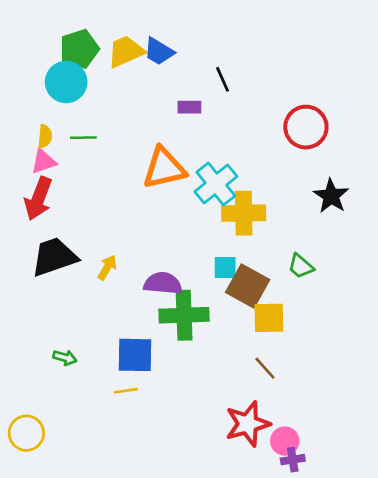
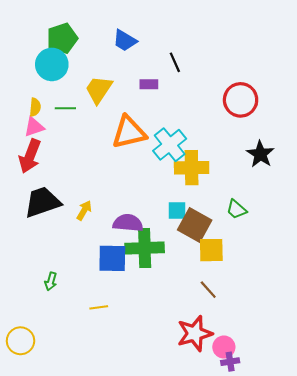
yellow trapezoid: (126, 52) -> (99, 89), moved, turned -32
blue square: (135, 355) -> (112, 258), moved
green arrow: (65, 358) -> (51, 281), turned 90

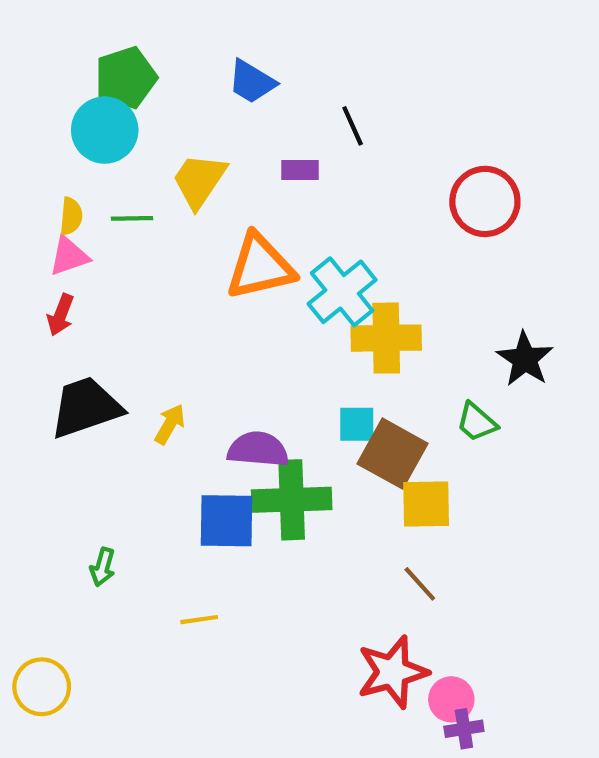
black star: (260, 154) -> (525, 359), moved
red arrow: (30, 156) -> (61, 315), size x0.6

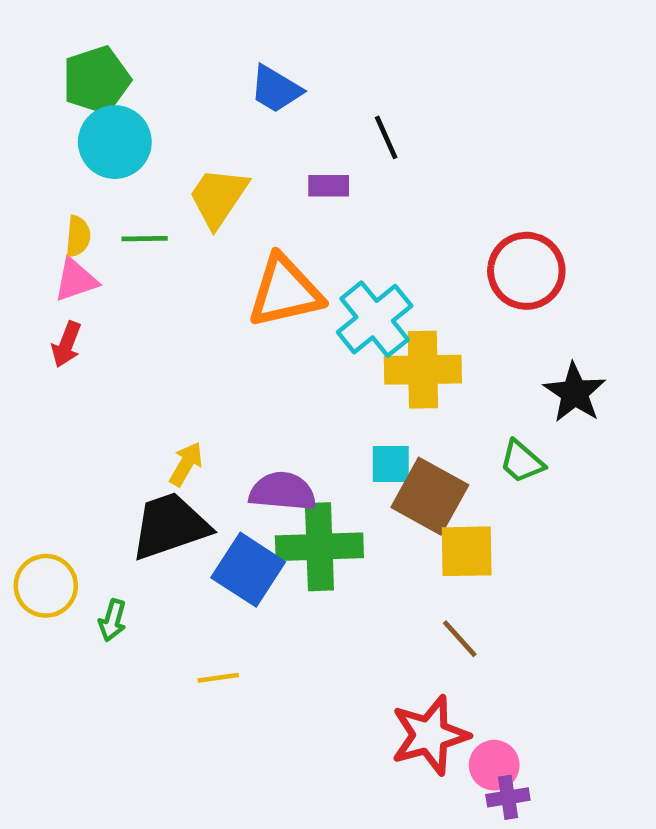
green pentagon: (126, 78) -> (96, 80), moved
red circle: (485, 201) -> (526, 271), moved
black trapezoid: (86, 407) -> (170, 526), moved
blue square: (227, 521) -> (248, 570), turned 32
yellow circle: (42, 687) -> (46, 586), moved

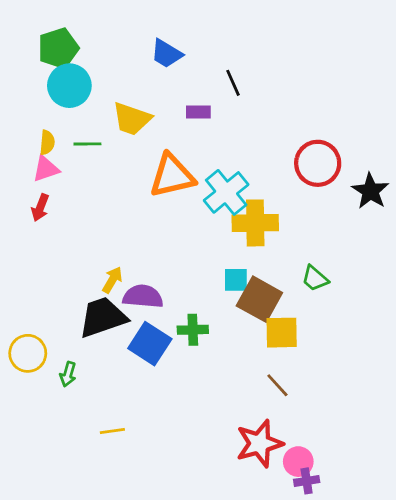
yellow trapezoid: (218, 197) -> (132, 119), turned -105
black star: (575, 393) -> (370, 191), moved
purple semicircle: (283, 492) -> (143, 296), moved
green cross: (319, 547) -> (193, 330), size x0.6
yellow line: (218, 678) -> (112, 431), moved

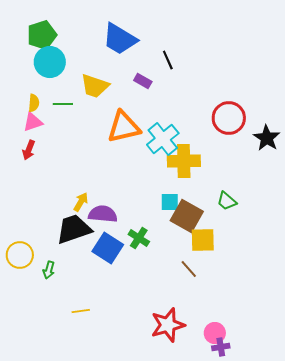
blue trapezoid: (166, 54) -> (120, 39), size x1.5
purple rectangle: (198, 112) -> (143, 81), turned 30
green cross: (193, 330) -> (139, 238), turned 35
brown line: (277, 385) -> (189, 269), moved
red star: (259, 444) -> (168, 325), moved

